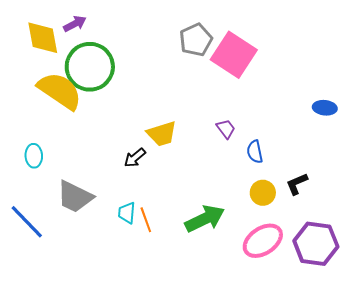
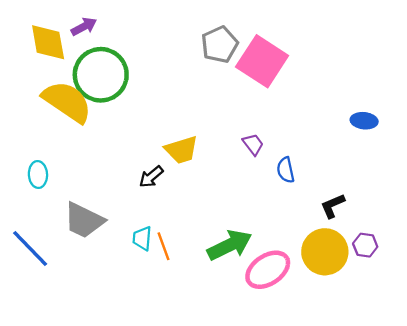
yellow circle: (263, 193) -> (325, 252), moved, size x1.6
pink ellipse: (263, 241) -> (268, 270), moved
purple hexagon: (316, 244) -> (365, 245), moved, size x0.5

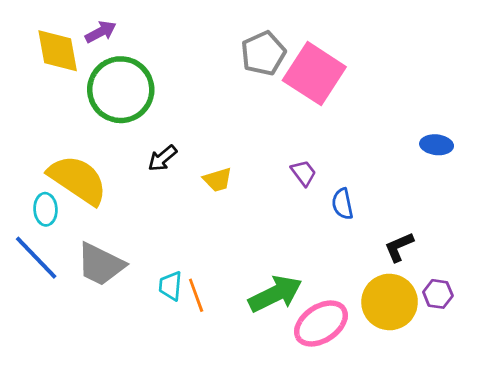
yellow semicircle: (67, 102) -> (78, 180), moved
yellow trapezoid: (181, 150) -> (218, 180), size x0.7
black arrow: (151, 177) -> (162, 158), moved
blue line: (30, 248) -> (36, 258), moved

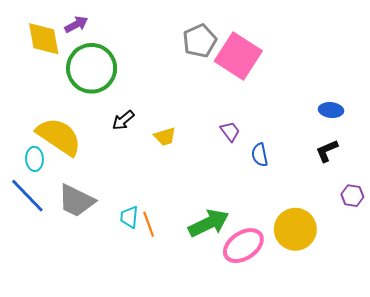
black L-shape: (399, 247) -> (327, 151), moved
purple hexagon: (438, 294) -> (352, 196), moved

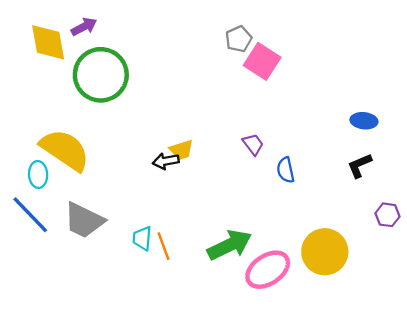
gray pentagon: (200, 41) -> (239, 39), moved, size x0.7
pink square: (238, 56) -> (262, 61), size x0.7
black arrow: (123, 120) -> (166, 161), moved, turned 30

